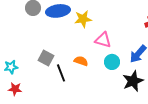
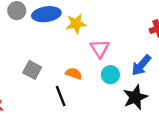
pink triangle: (103, 40) -> (100, 49), turned 42
black line: (61, 73) -> (61, 96), moved

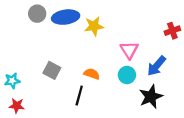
pink triangle: (100, 49) -> (129, 50), moved
black line: (61, 96) -> (79, 95), turned 36

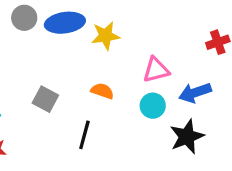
pink triangle: (129, 50) -> (156, 70), turned 48
blue arrow: (156, 66) -> (195, 93), turned 30
orange semicircle: (92, 74) -> (102, 91), moved

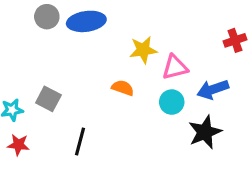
yellow star: (106, 36) -> (143, 50), moved
gray square: (45, 99) -> (48, 99), moved
black line: (84, 135) -> (80, 142), moved

